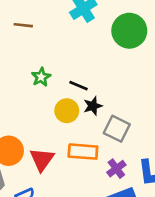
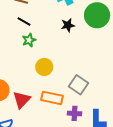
black line: (78, 86) -> (24, 22), moved
black star: (93, 106) -> (68, 25), moved
purple cross: (116, 169) -> (74, 113), turned 32

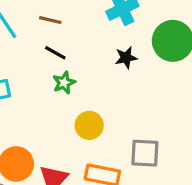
gray square: (79, 85) -> (145, 153), turned -30

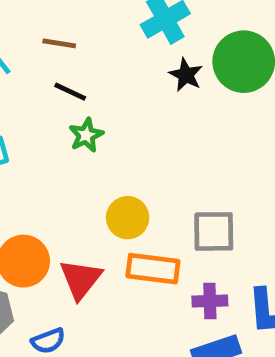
black star: (126, 58) -> (186, 75), moved, turned -30
yellow circle: (89, 125) -> (128, 218), moved

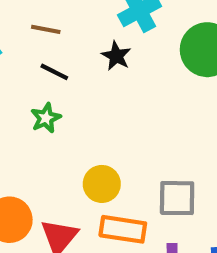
black star: (186, 75) -> (116, 56), moved
green star: (86, 135) -> (46, 118), moved

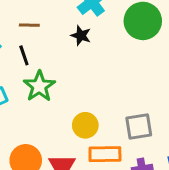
black line: (54, 72) -> (24, 55), moved, turned 54
green star: (46, 118) -> (39, 86), size x1.5

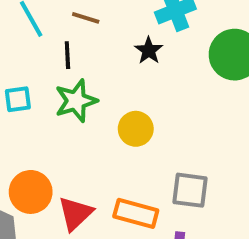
yellow circle: (85, 125) -> (136, 129), moved

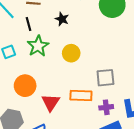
black star: (149, 50) -> (62, 19), moved
orange circle: (31, 192) -> (25, 86), moved

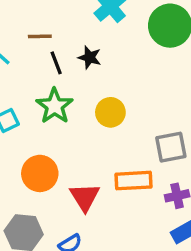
black line: (28, 24) -> (56, 63), moved

